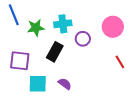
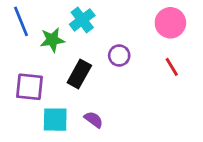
cyan cross: (63, 24) -> (82, 20), moved, turned -30
pink circle: (113, 27) -> (170, 23), moved
red line: (120, 62) -> (172, 67), moved

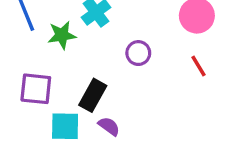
black rectangle: (79, 74) -> (93, 95), moved

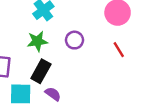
green star: (62, 35) -> (37, 41), moved

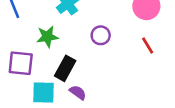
green star: (37, 41) -> (47, 37), moved

